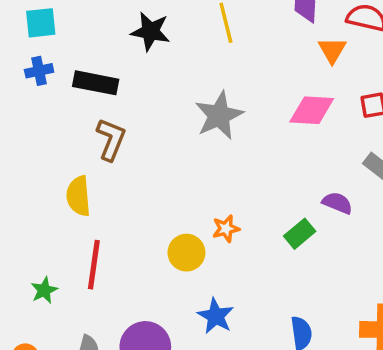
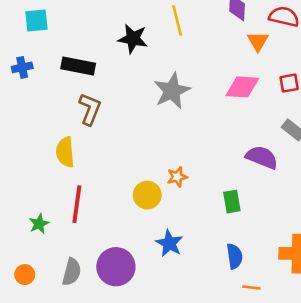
black star: (150, 31) -> (133, 39), moved
blue cross: (39, 71) -> (22, 67), moved
purple semicircle: (337, 203) -> (262, 157), size x1.4
green rectangle: (300, 234) -> (232, 202), moved, turned -60

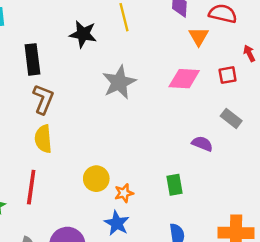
black rectangle: (78, 66) -> (32, 59), turned 72
yellow semicircle: (65, 152) -> (43, 139), moved
purple semicircle: (262, 157) -> (202, 144), size x0.7
orange star: (177, 177) -> (124, 193), moved

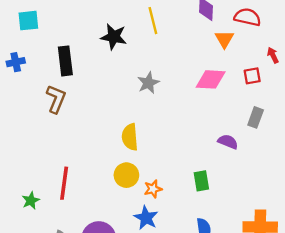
gray star: (119, 82) -> (148, 83), size x0.7
brown L-shape: (43, 99) -> (56, 99), moved
gray rectangle: (231, 118) -> (256, 117), turned 72
yellow semicircle: (43, 139) -> (130, 137), moved

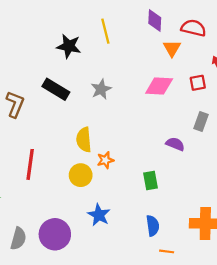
black rectangle: (65, 61) -> (56, 89), moved, turned -52
red line: (64, 183) -> (30, 164), moved
orange star: (153, 189) -> (105, 160), moved

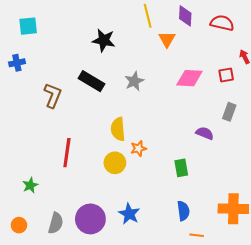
yellow line: (105, 31) -> (148, 16), moved
orange triangle: (172, 48) -> (167, 39), moved
blue star: (99, 215) -> (129, 214), moved

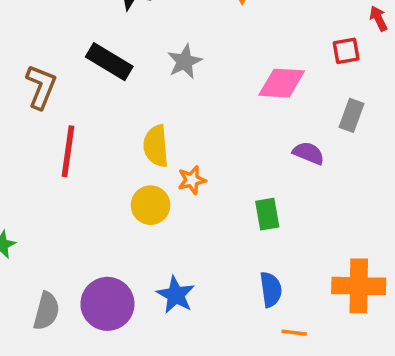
pink diamond: (189, 78) -> (282, 83), moved
red line: (67, 153) -> (68, 151), moved

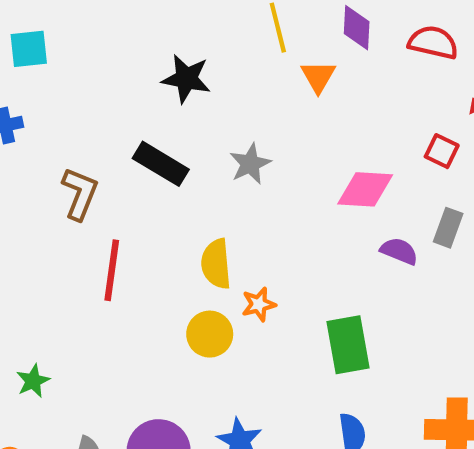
red square: (346, 51) -> (442, 151), turned 36
purple semicircle: (308, 153) -> (399, 251), moved
green rectangle: (267, 214) -> (348, 345), size x1.5

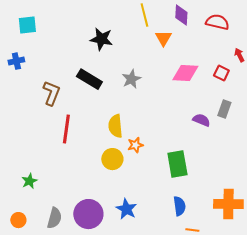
pink diamond: (365, 189) -> (185, 73), moved

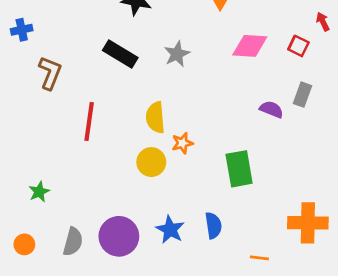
brown L-shape: (51, 93) -> (50, 73), moved
blue semicircle: (179, 206) -> (213, 226), moved

